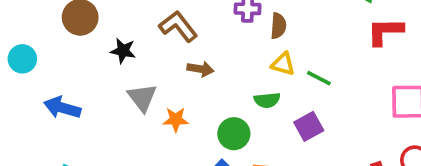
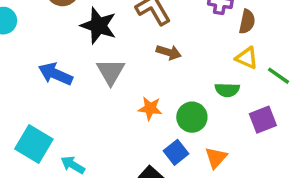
black star: (123, 51) -> (99, 26), size x1.5
blue arrow: (62, 108) -> (55, 74), moved
orange star: (176, 120) -> (150, 108), moved

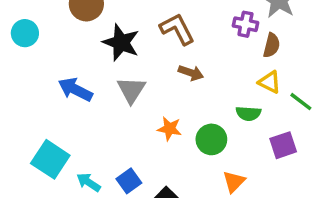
blue square: (176, 152) -> (129, 181), moved

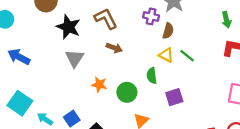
blue arrow: (75, 89) -> (19, 57), moved
green line: (301, 102) -> (187, 56), moved
green semicircle: (248, 113) -> (152, 76), turned 77

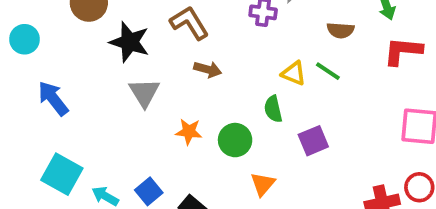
brown semicircle: (168, 31) -> (340, 30), moved, turned 84
blue arrow: (19, 57) -> (53, 98), turned 30

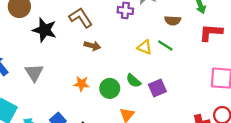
gray triangle: (144, 93) -> (34, 73), moved
green semicircle: (273, 109) -> (133, 81), moved, turned -35

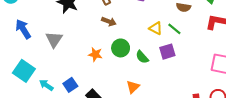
green circle: (110, 88) -> (121, 48), moved
purple square: (157, 88) -> (167, 52), moved

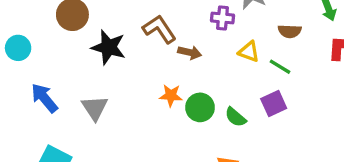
brown arrow: (109, 21) -> (190, 52), moved
yellow triangle: (156, 28) -> (249, 52), moved
orange star: (95, 54) -> (171, 95), moved

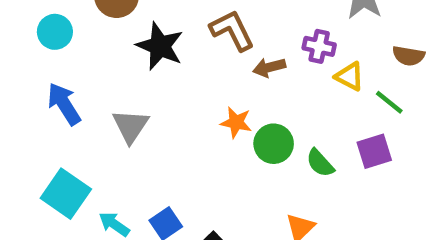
purple cross: (223, 18) -> (319, 46), moved
cyan circle: (18, 48) -> (55, 32), moved
brown arrow: (190, 52) -> (269, 67), turned 145

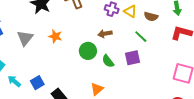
brown arrow: (269, 67) -> (105, 34), moved
yellow triangle: (350, 76) -> (130, 11), moved
orange star: (236, 122) -> (55, 36), moved

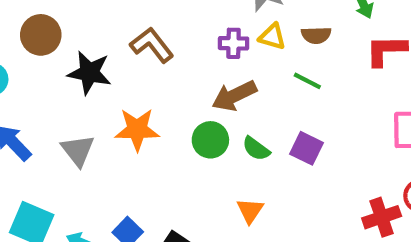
brown arrow: (105, 34) -> (234, 96), size x1.5
orange star: (55, 36) -> (137, 130), size x1.5
purple square: (132, 58) -> (306, 148), moved, turned -35

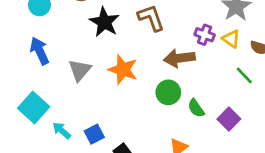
brown arrow: (234, 96) -> (179, 58), moved

